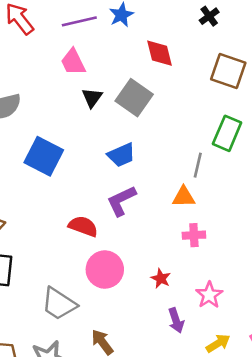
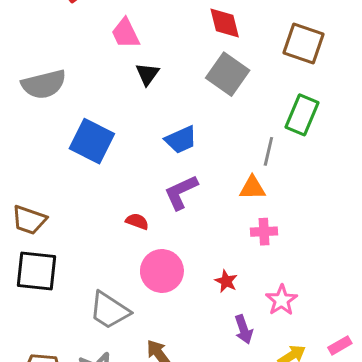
gray square: (134, 98) -> (228, 74), moved
red semicircle: (83, 226) -> (137, 221), size x0.7

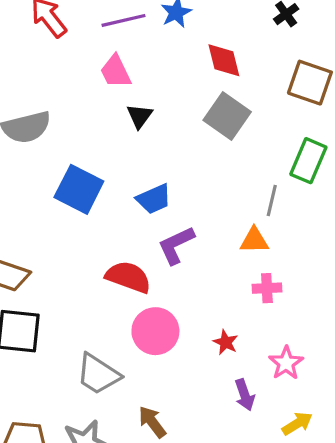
blue trapezoid: (181, 140) -> (154, 199), moved
red semicircle: (137, 221) -> (128, 277), size x1.8

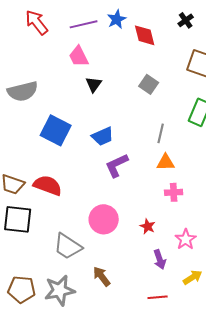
red diamond: (224, 60) -> (145, 35), moved
gray square: (227, 116) -> (149, 84), size x0.7
gray line: (272, 200) -> (161, 133), moved
red semicircle: (128, 277) -> (48, 185), moved

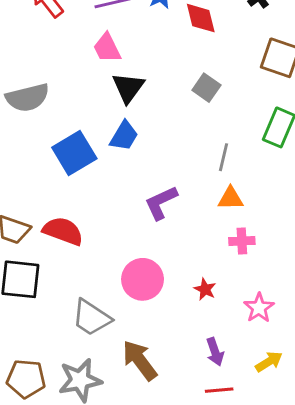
black triangle: (94, 84) -> (128, 88), size x1.4
blue square: (56, 130) -> (74, 153), turned 32
blue trapezoid: (103, 136) -> (124, 136), moved, turned -35
purple arrow: (160, 259) -> (215, 352), moved
brown arrow: (102, 276) -> (140, 360), size x1.4

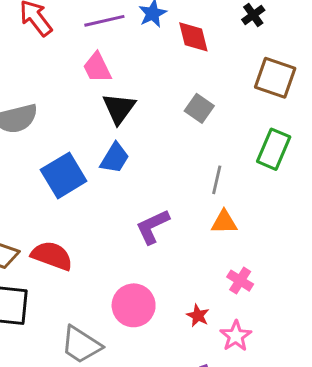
pink cross: (242, 241) -> (240, 281), moved, turned 35
pink star: (259, 308) -> (236, 336), moved

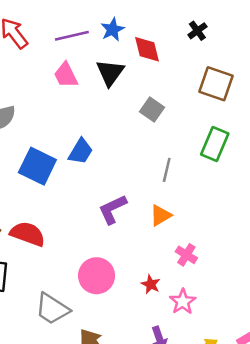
black triangle: (119, 108) -> (110, 73), moved
blue square: (64, 175) -> (37, 166), turned -33
orange triangle: (224, 222) -> (161, 215), moved, turned -30

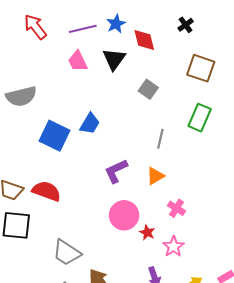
pink circle: (97, 276) -> (124, 215), moved

